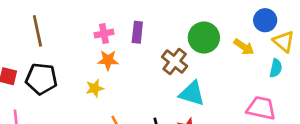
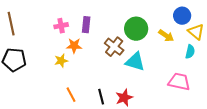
orange star: (108, 60) -> (74, 46), moved
yellow star: (95, 88) -> (61, 61), moved
cyan triangle: (192, 93) -> (135, 62), moved

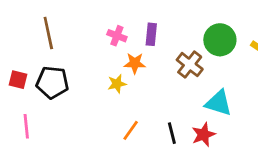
pink cross: (61, 26) -> (117, 36), turned 32
cyan triangle: (135, 62) -> (219, 103), moved
orange line: (71, 95) -> (131, 130), turned 63

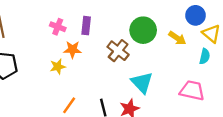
cyan triangle: (219, 103) -> (142, 83), turned 30

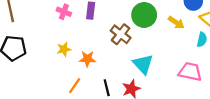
orange star: (73, 50) -> (87, 59), moved

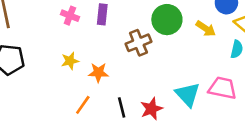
brown cross: (121, 34) -> (138, 43), turned 30
cyan triangle: (143, 64) -> (188, 95), moved

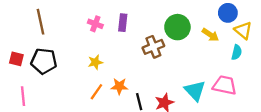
orange star: (98, 73) -> (119, 86), moved
orange line: (83, 105) -> (96, 92), moved

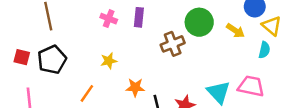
black pentagon: (44, 61) -> (52, 60), turned -30
orange line: (96, 92) -> (87, 93), moved

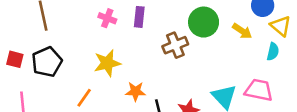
yellow star: (109, 61) -> (107, 63), size x1.5

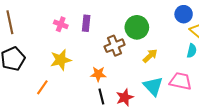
yellow arrow: (242, 31) -> (150, 56), moved, turned -77
orange star: (136, 91) -> (98, 74), moved

